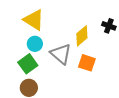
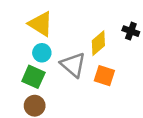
green square: (28, 64) -> (33, 77), turned -30

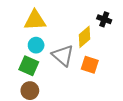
yellow triangle: (41, 24) -> (35, 20), turned -35
black cross: (131, 31) -> (104, 19), moved

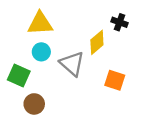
orange square: (90, 65) -> (115, 80), moved
green square: (29, 66) -> (19, 76), moved

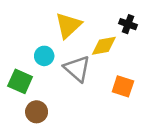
yellow triangle: (40, 23) -> (68, 25), moved, turned -40
yellow diamond: (97, 42) -> (104, 46), turned 30

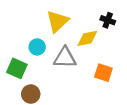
gray triangle: (77, 69) -> (65, 58), turned -40

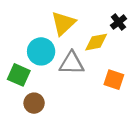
black cross: (108, 20) -> (119, 22), turned 32
cyan circle: (37, 47) -> (41, 51), size x1.5

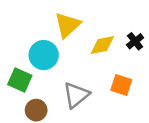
black cross: (119, 22) -> (135, 41), moved
gray triangle: (72, 63) -> (76, 95), moved, turned -40

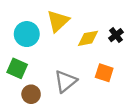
cyan circle: (44, 55) -> (27, 34), moved

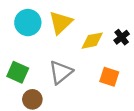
cyan circle: (27, 34) -> (28, 23), moved
gray triangle: (65, 81) -> (61, 72), moved

